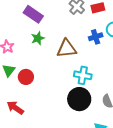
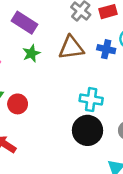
blue cross: (96, 37) -> (106, 49), turned 32
brown triangle: (67, 49) -> (71, 48), moved

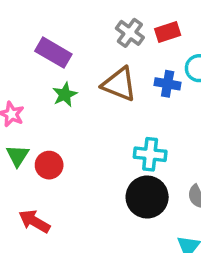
brown triangle: (71, 48) -> (119, 84), turned 32

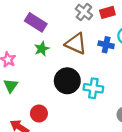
red circle: (49, 165) -> (39, 113), moved
black circle: (147, 197) -> (67, 81), moved

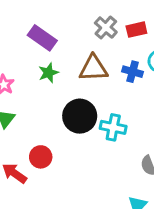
brown triangle: (76, 44) -> (93, 68), turned -30

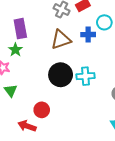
purple rectangle: (42, 38) -> (20, 29), turned 60
green star: (48, 73) -> (15, 50), moved

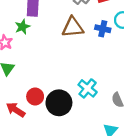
black circle: (61, 75) -> (59, 103), moved
cyan cross: (85, 76) -> (88, 88), moved, turned 30

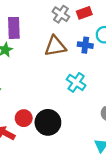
cyan cross: (88, 88) -> (76, 82), moved

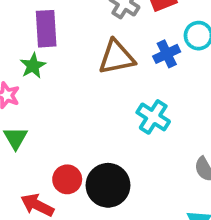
blue cross: (85, 45) -> (167, 54), turned -32

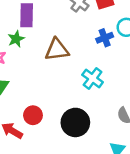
brown triangle: (117, 57) -> (57, 50), moved
black circle: (108, 185) -> (75, 122), moved

